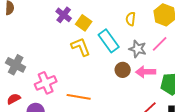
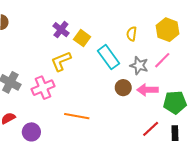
yellow L-shape: (81, 47) -> (61, 61), moved, turned -90
pink cross: (46, 83) -> (43, 88), moved

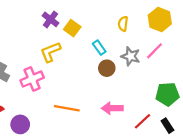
cyan rectangle: (108, 57) -> (99, 48), size x0.6
brown circle: (123, 88) -> (107, 68), moved
pink arrow: (147, 90) -> (112, 108), moved
black rectangle: (175, 133) -> (167, 126), turned -32

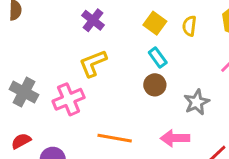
yellow square: (72, 28) -> (155, 23), moved
gray star: (131, 56) -> (197, 102), moved, turned 30
brown circle: (107, 68) -> (155, 85), moved

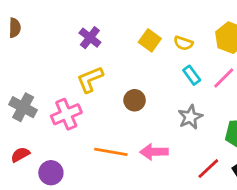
yellow semicircle: (189, 26) -> (183, 43), turned -78
cyan rectangle: (158, 58) -> (192, 75), moved
brown circle: (155, 85) -> (135, 100), moved
pink arrow: (175, 138) -> (154, 152), moved

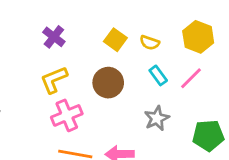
brown circle: (135, 100) -> (108, 83), moved, size x1.4
pink cross: (66, 114) -> (67, 115), moved

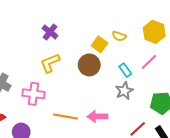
yellow square: (115, 40) -> (100, 44), moved
cyan rectangle: (158, 75) -> (125, 70), moved
pink cross: (67, 115) -> (34, 94), moved, turned 30

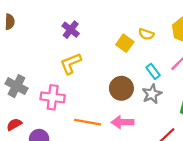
brown circle: (89, 65) -> (121, 88), moved

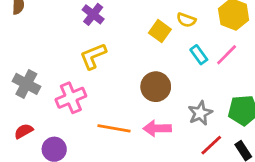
cyan rectangle: (153, 71) -> (199, 55), moved
gray star: (152, 94) -> (200, 113), moved
pink cross: (53, 97) -> (71, 98), turned -30

